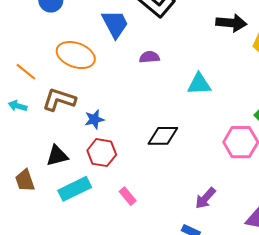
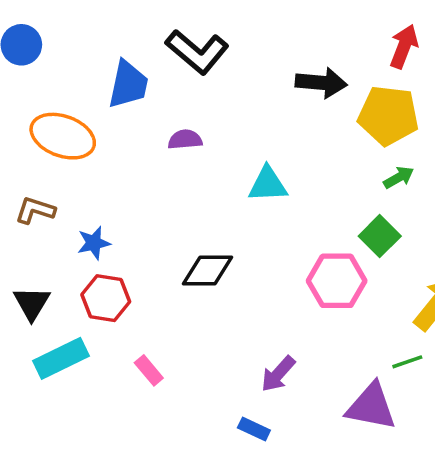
blue trapezoid: (115, 24) -> (128, 84), turned 40
brown L-shape: (59, 100) -> (35, 210), size x0.7
black triangle: (57, 156) -> (32, 303), turned -45

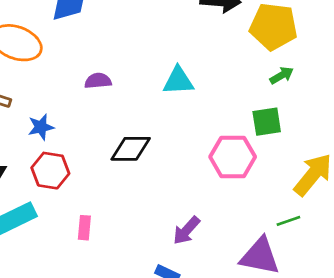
purple semicircle: (185, 140) -> (98, 81), moved
green square: (380, 236) -> (267, 122), turned 36
pink rectangle: (149, 370) -> (84, 228), turned 45

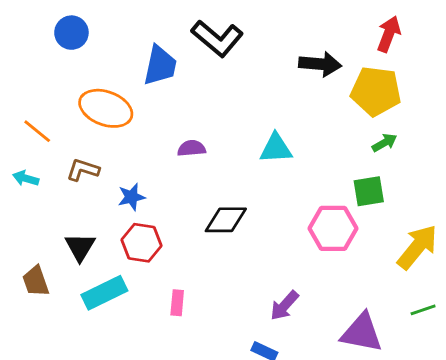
green line: (288, 221) -> (423, 310), moved

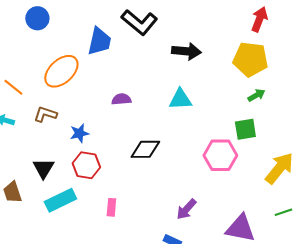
black arrow: (320, 64) -> (186, 51), moved
orange ellipse: (106, 108) -> (61, 71), turned -63

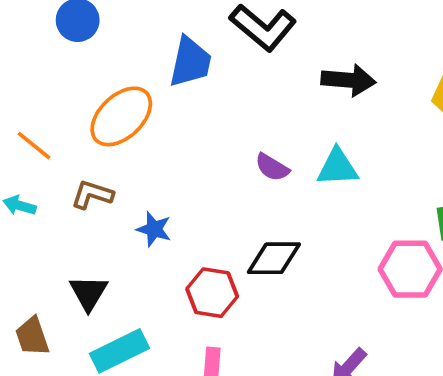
purple semicircle: (121, 99) -> (272, 167), moved, turned -144
blue star: (79, 133) -> (154, 229), turned 30
red hexagon: (86, 165) -> (212, 293), moved

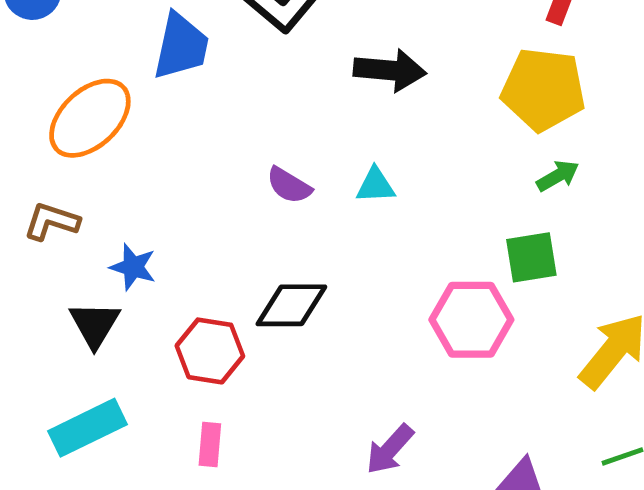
cyan triangle: (338, 167) -> (375, 185), size x0.7
black triangle: (89, 293) -> (95, 325), moved

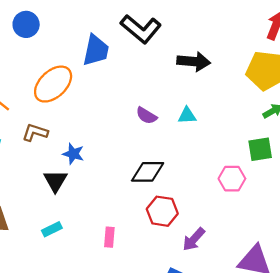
pink hexagon: (471, 320) -> (232, 179), size x0.7
red hexagon: (210, 351) -> (162, 211), moved
cyan rectangle: (88, 428) -> (52, 229), size x0.6

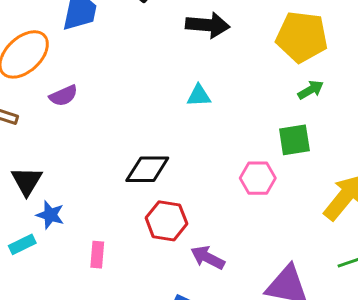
purple semicircle: (146, 116) -> (63, 96), moved, turned -55
blue star: (73, 154) -> (50, 215), moved
purple arrow: (194, 239) -> (208, 258), turned 75

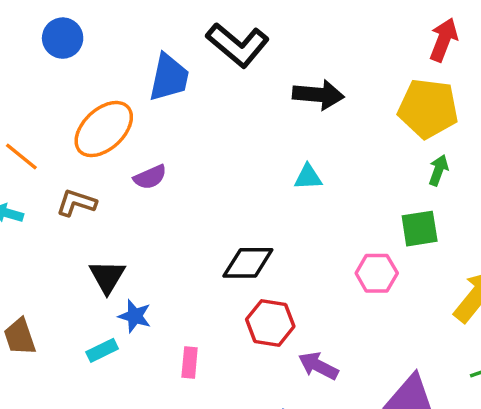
green arrow: (311, 90) -> (438, 170), turned -40

